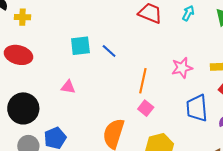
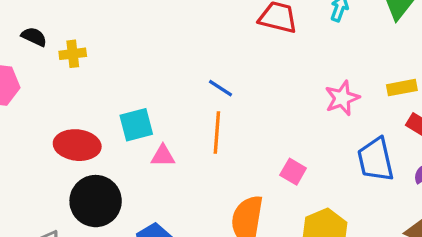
cyan square: (80, 46) -> (136, 125), moved
red ellipse: (18, 55) -> (77, 145), moved
orange line: (143, 81) -> (217, 133), moved

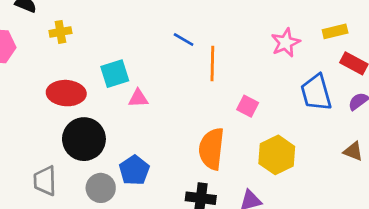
yellow cross: (73, 54) -> (60, 32), moved
orange line: (217, 133) -> (212, 64), moved

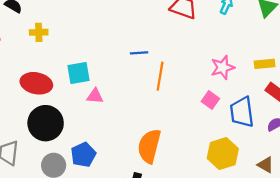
blue line: (184, 39) -> (139, 53), turned -42
pink square: (248, 106) -> (210, 100), moved
yellow hexagon: (277, 155) -> (223, 154), moved

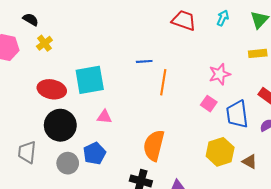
yellow cross: (39, 32) -> (44, 43), moved, turned -35
yellow rectangle: (265, 64) -> (258, 53), moved
cyan square: (79, 73) -> (90, 80), size x1.4
pink triangle: (95, 96) -> (104, 117), moved
brown triangle: (266, 165) -> (250, 162), moved

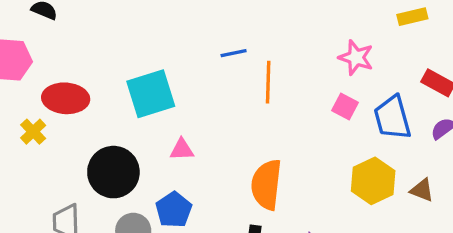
yellow cross: (44, 43) -> (33, 132), moved
pink star: (220, 74) -> (356, 58), turned -30
red ellipse: (52, 89) -> (66, 98), moved

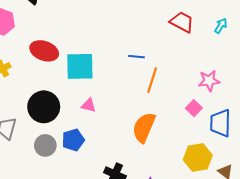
pink star: (356, 58) -> (209, 81), turned 30
red ellipse: (66, 98) -> (44, 51), moved
orange semicircle: (266, 185) -> (144, 127), moved

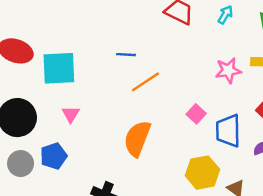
orange line: (152, 80) -> (145, 82), turned 40
pink star: (209, 81) -> (228, 70), moved
pink triangle: (89, 105) -> (71, 114), turned 49

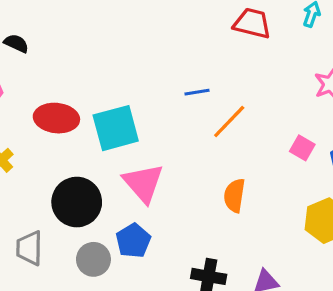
pink triangle: (71, 114) -> (143, 183), size x1.8
orange semicircle: (137, 139) -> (234, 195), size x0.7

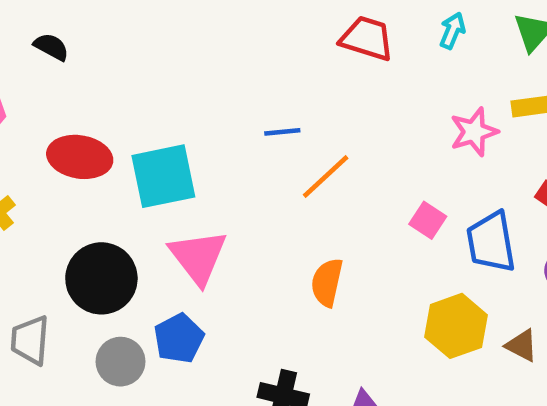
black semicircle: (16, 43) -> (51, 47), moved

